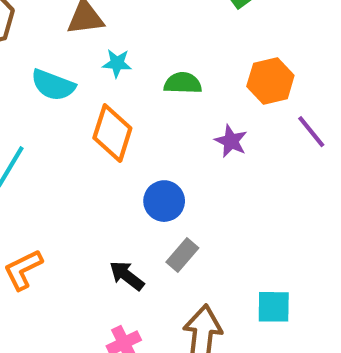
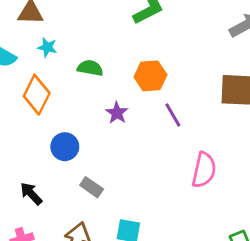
gray rectangle: (182, 255) -> (92, 187), moved, turned 75

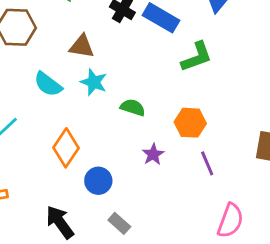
cyan star: (47, 47) -> (94, 82), size x1.4
orange diamond: (37, 95) -> (66, 148), moved
black arrow: (31, 194) -> (60, 222), size x1.4

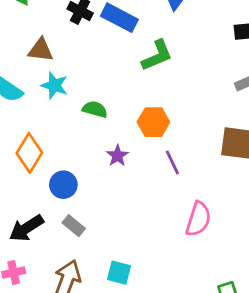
black arrow: (60, 222) -> (26, 228), turned -84
gray rectangle: (119, 223) -> (74, 226), moved

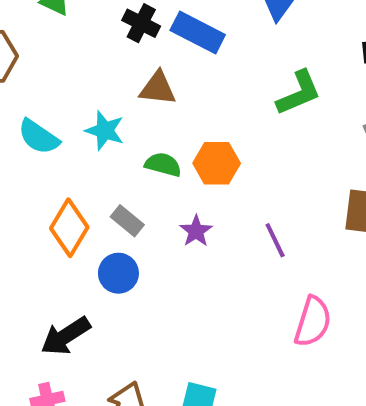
brown triangle: (41, 50) -> (158, 88), moved
green L-shape: (157, 55) -> (299, 93), moved
orange hexagon: (153, 122) -> (217, 163), moved
gray rectangle: (74, 226) -> (127, 221), moved

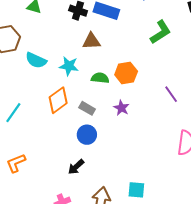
cyan semicircle: (39, 137) -> (36, 60), moved
orange diamond: (69, 228) -> (58, 100), moved, turned 32
purple line: (275, 240) -> (171, 94), moved
black arrow: (66, 336) -> (76, 167), moved, size x0.7

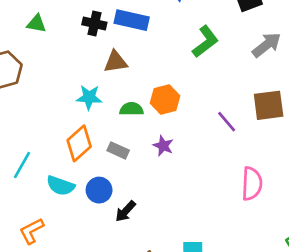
cyan semicircle: (36, 60) -> (61, 186), moved
blue circle: (87, 135) -> (99, 190), moved
black arrow: (76, 167) -> (125, 211), moved

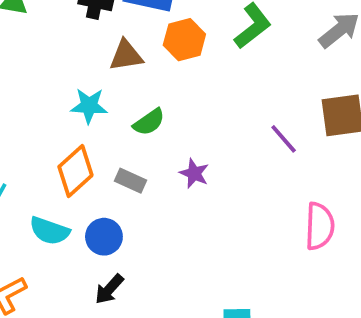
orange hexagon: (165, 100) -> (184, 40), moved
green semicircle: (132, 109) -> (149, 122), turned 145
black arrow: (125, 211) -> (109, 289), moved

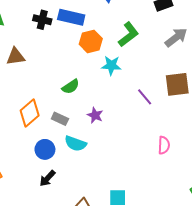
brown triangle: (126, 55) -> (16, 57), moved
cyan star: (89, 106) -> (111, 65), moved
pink semicircle: (320, 226) -> (164, 145), size x0.7
cyan semicircle: (50, 231) -> (75, 144), moved

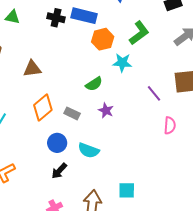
brown triangle: (16, 57) -> (32, 69), moved
green semicircle: (71, 87) -> (94, 84), moved
cyan semicircle: (75, 144) -> (89, 150), moved
pink semicircle: (164, 145) -> (170, 125), moved

